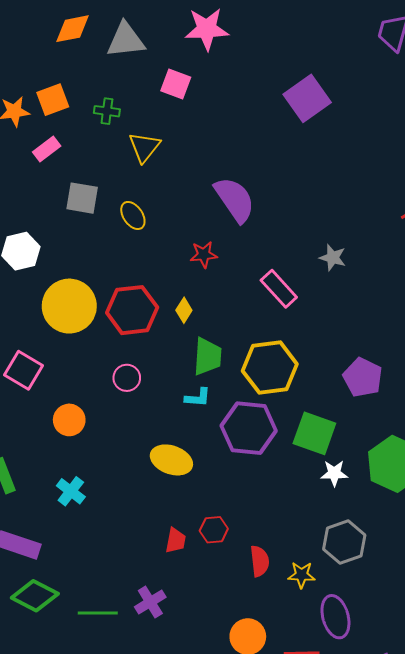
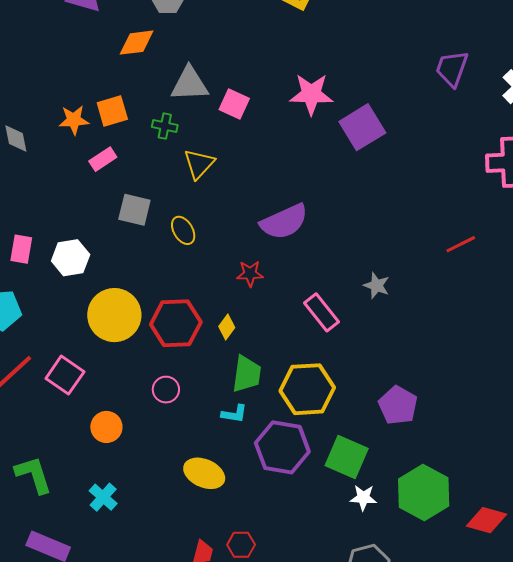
pink star: (207, 29) -> (311, 94), moved
gray triangle: (126, 40) -> (190, 84), moved
purple semicircle: (235, 200) -> (284, 222), turned 96

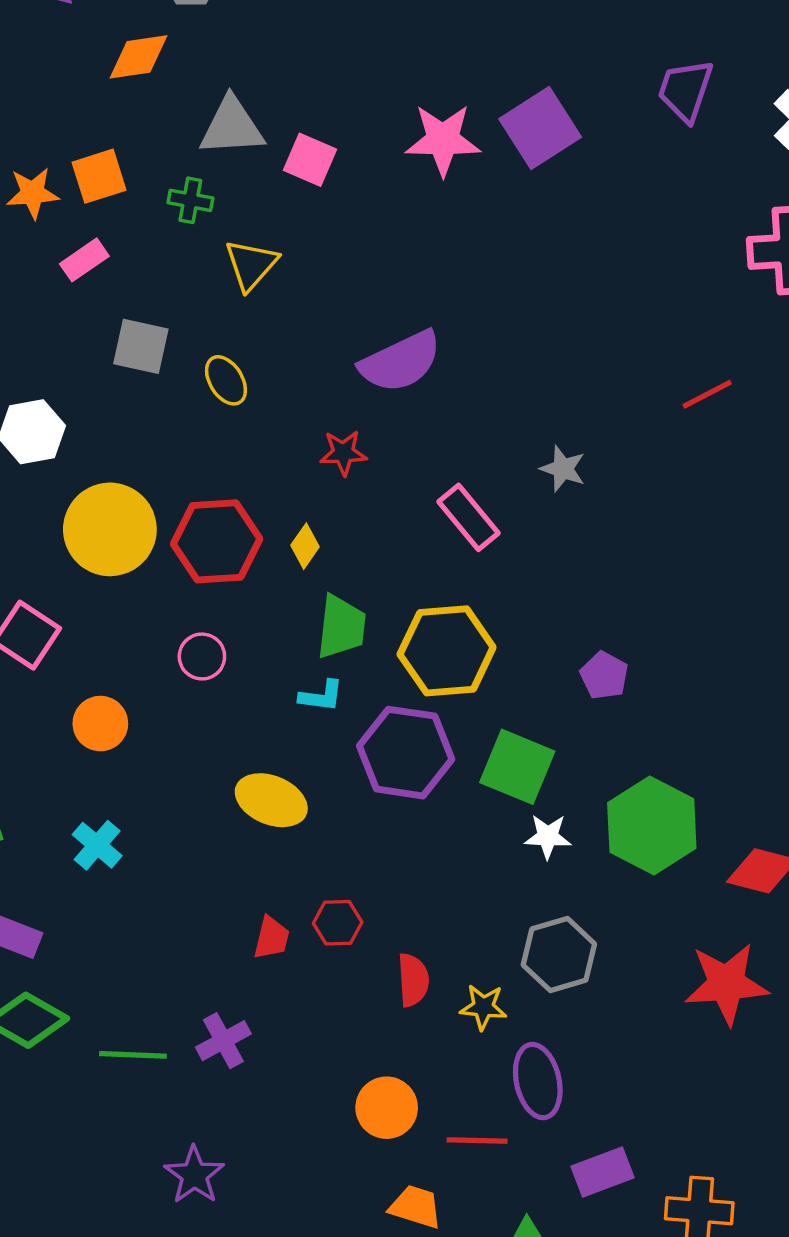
purple square: (362, 127) -> (540, 128), moved
purple pentagon: (398, 405) -> (604, 675), size x0.7

